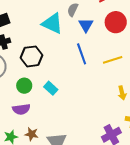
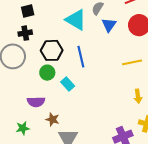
blue line: (82, 54) -> (81, 57), moved
green circle: (24, 86) -> (47, 73), moved
brown star: (32, 134) -> (52, 119), moved

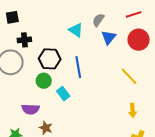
black square: (28, 11) -> (12, 17), moved
cyan triangle: (76, 20) -> (76, 30), size x0.7
yellow line: (132, 62) -> (129, 76), turned 54

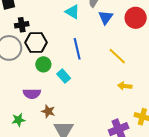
black hexagon: (50, 59) -> (36, 43), moved
yellow line: (129, 76) -> (117, 56), moved
yellow arrow: (133, 110) -> (125, 86), moved, turned 104

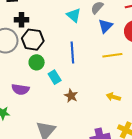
yellow line: (117, 56) -> (112, 55), moved, turned -60
brown star: (48, 111) -> (71, 96), moved

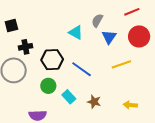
black hexagon: (33, 40) -> (52, 60), moved
blue line: (72, 52) -> (82, 69), turned -40
brown star: (71, 96) -> (94, 102), moved

